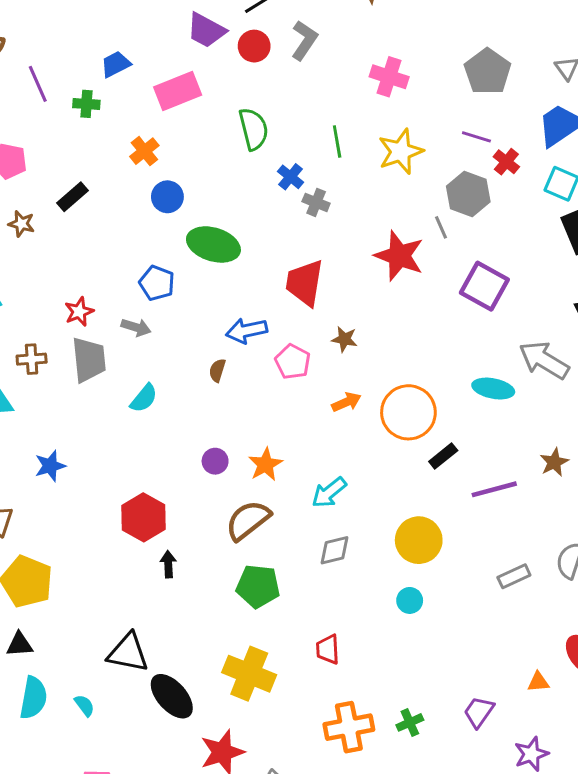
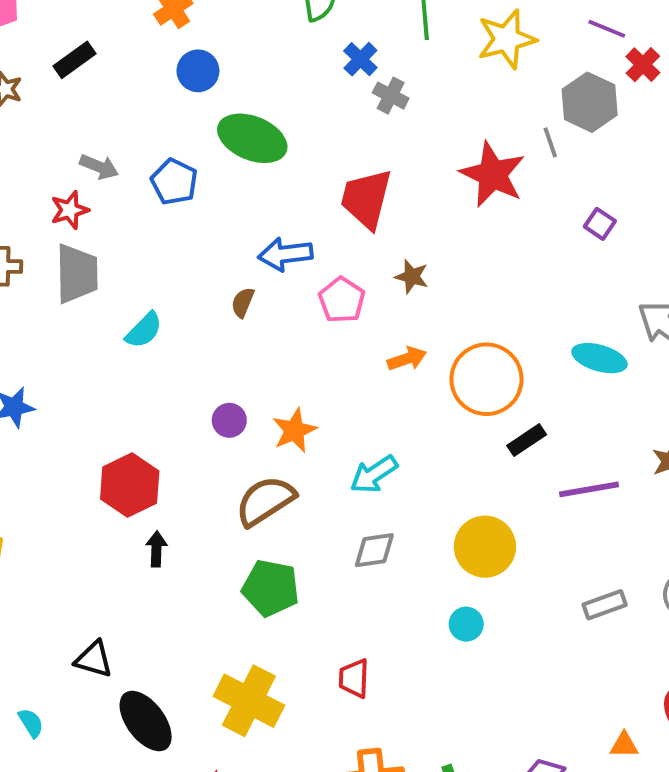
purple square: (484, 286) -> (600, 224), size x0.5
gray arrow: (136, 327) -> (99, 167), moved
black triangle: (128, 653) -> (94, 659), size x0.7

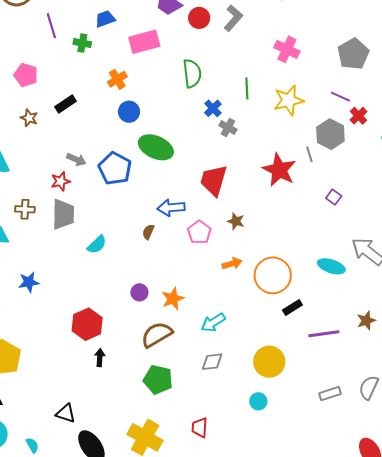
blue pentagon: (174, 182) -> (115, 169), size x1.4

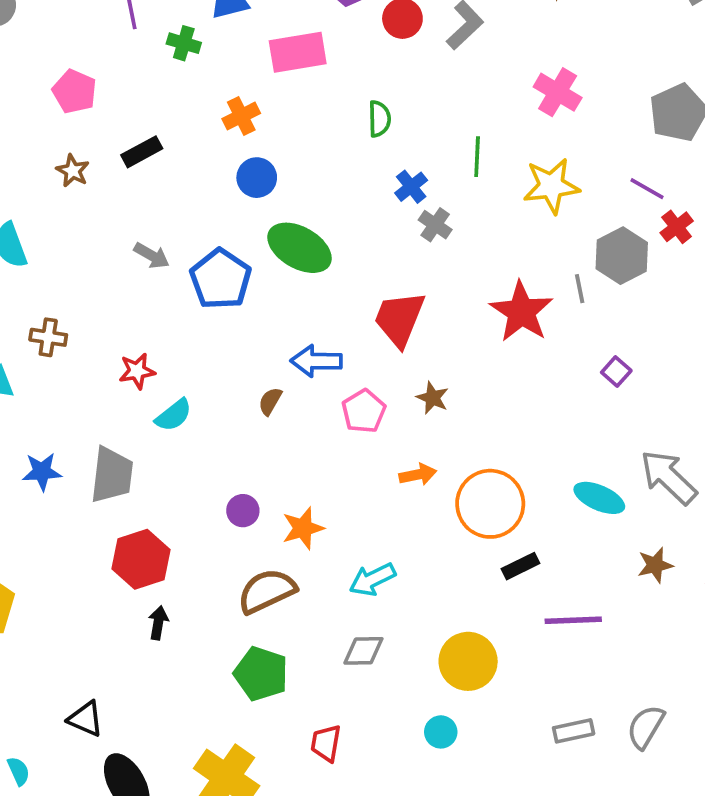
green semicircle: (192, 73) -> (379, 119), size x0.7
red star: (61, 181) -> (137, 371), moved
gray trapezoid: (63, 214) -> (112, 475), moved
brown star: (366, 321) -> (655, 565), moved
red trapezoid: (200, 427) -> (326, 743), moved

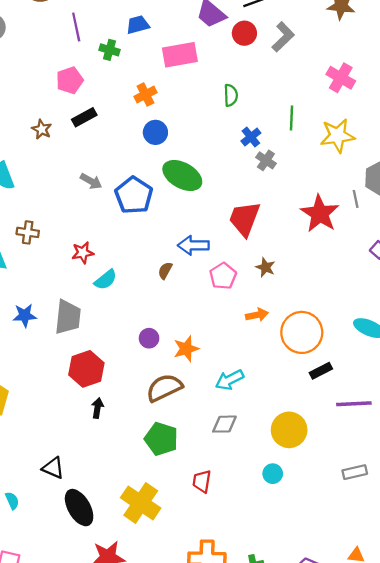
pink pentagon: (75, 92) -> (70, 80), moved, turned 30

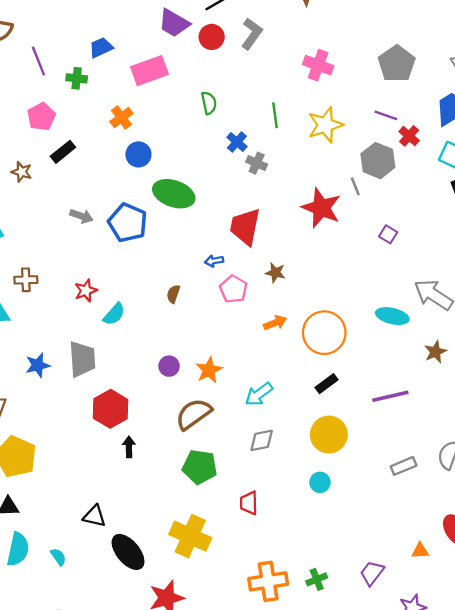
blue arrow: (193, 245) -> (214, 261), moved, size x0.6
black rectangle: (321, 371) -> (327, 384), moved

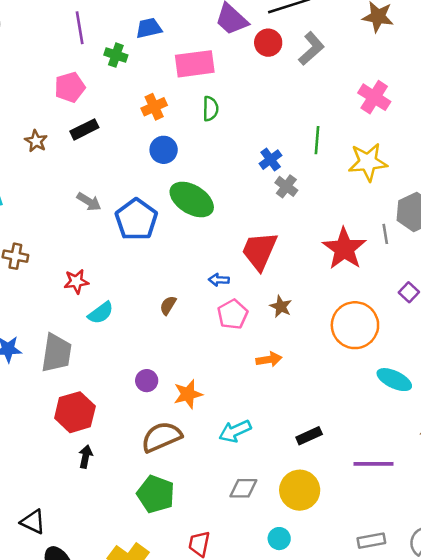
green semicircle: (209, 103) -> (210, 109), moved
orange circle: (324, 333) -> (355, 325), moved
gray diamond: (262, 440) -> (243, 488), moved

